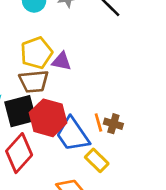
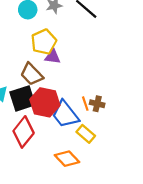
yellow pentagon: (36, 53) -> (44, 42), moved
brown trapezoid: (34, 81) -> (32, 74), turned 55

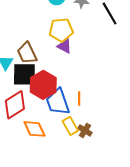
brown trapezoid: (32, 74) -> (27, 53), moved
brown cross: (97, 104) -> (85, 130), moved
orange diamond: (67, 159) -> (34, 129), moved

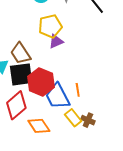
purple triangle: (64, 46) -> (56, 41), turned -42

